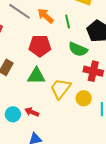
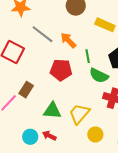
green line: (68, 22) -> (88, 56), moved
green triangle: (36, 76) -> (52, 111), moved
yellow circle: (84, 98) -> (95, 134), moved

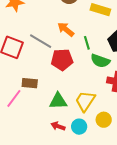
gray line: (43, 34) -> (41, 41), moved
brown rectangle: (26, 90) -> (30, 83), turned 70
cyan circle: (30, 137) -> (79, 127), moved

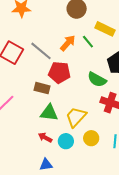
orange arrow: (66, 29) -> (68, 43), turned 84
green line: (87, 43) -> (88, 42), moved, turned -32
brown rectangle: (30, 83) -> (42, 88), moved

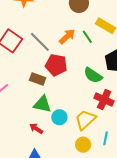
yellow trapezoid: (76, 117) -> (85, 120), moved
yellow circle: (91, 138) -> (83, 145), moved
cyan circle: (66, 141) -> (59, 117), moved

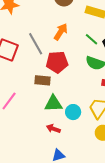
green line: (87, 37) -> (91, 39), moved
gray line: (40, 42) -> (36, 44), turned 30

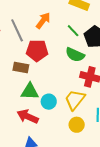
red arrow: (53, 129) -> (28, 116), size x1.5

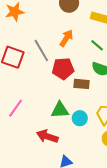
brown rectangle: (21, 67) -> (82, 84), moved
red arrow: (28, 116) -> (47, 136), moved

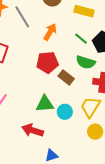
gray line: (41, 50) -> (22, 17), moved
brown rectangle: (82, 84) -> (66, 77), turned 35

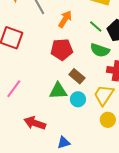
brown rectangle: (66, 77) -> (77, 76), moved
red arrow: (33, 130) -> (35, 123), moved

